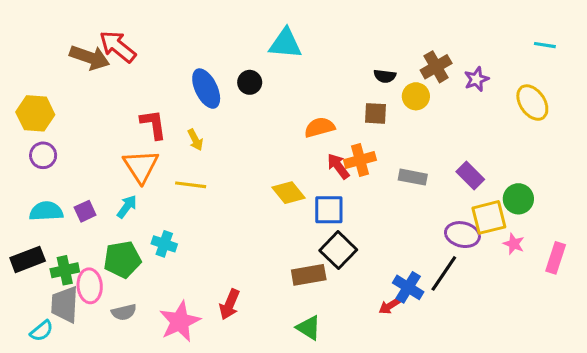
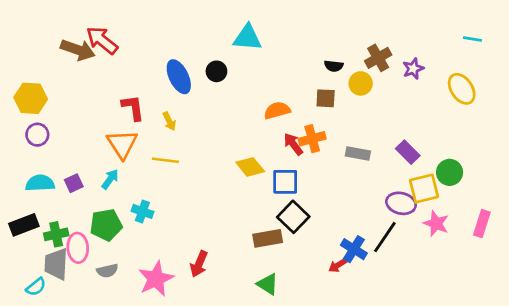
pink star: (514, 244) -> (436, 224), moved, size x1.4

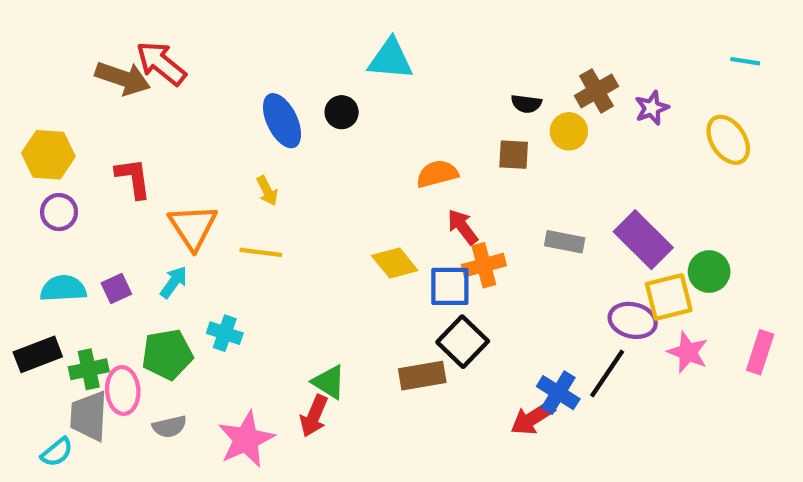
red L-shape: (133, 108) -> (133, 178), moved
orange cross: (312, 139) -> (484, 265), moved
purple rectangle: (408, 152) -> (643, 240), size x1.5
red arrow: (338, 265) -> (533, 418), size x1.5
green triangle: (268, 284) -> (329, 382), moved

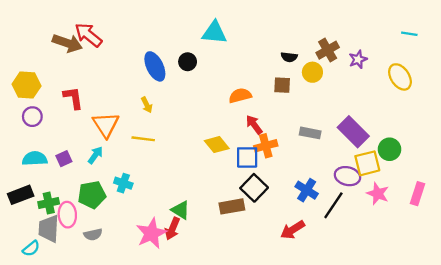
blue cross: (558, 393) -> (307, 190), moved
pink star: (246, 439) -> (151, 233), moved

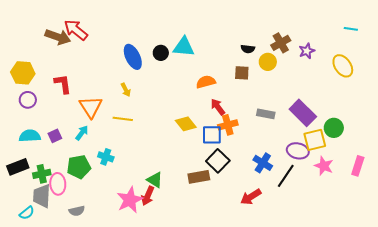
cyan triangle: (214, 33) -> (184, 47), moved
gray semicircle: (93, 234) -> (77, 211), moved

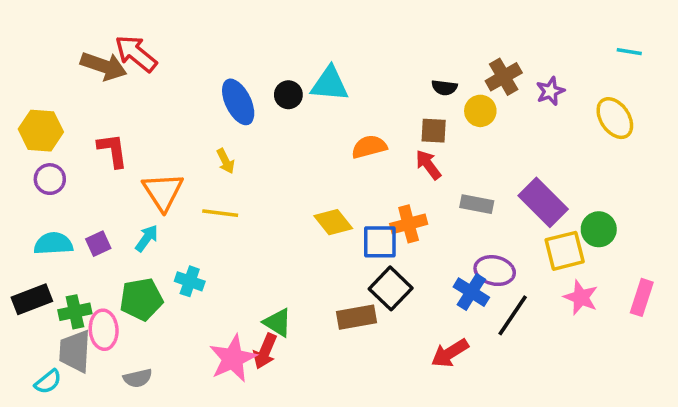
red arrow: (218, 107) -> (428, 165), moved
purple ellipse: (298, 151) -> (495, 271), moved

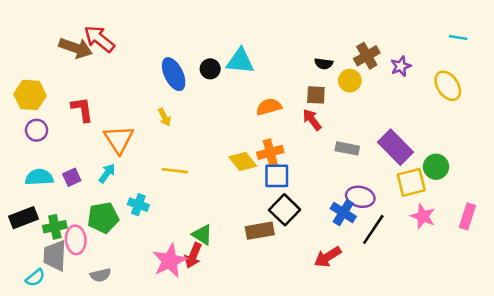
yellow line: (220, 213) -> (175, 171), moved
orange cross: (409, 224) -> (270, 152), moved

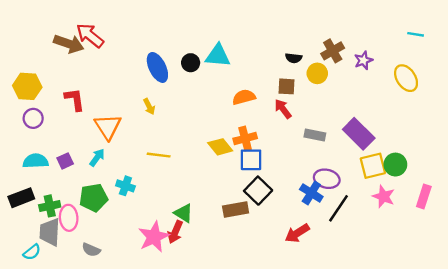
green circle: (436, 167) -> (395, 165), moved
gray semicircle: (101, 275) -> (91, 250), turned 36

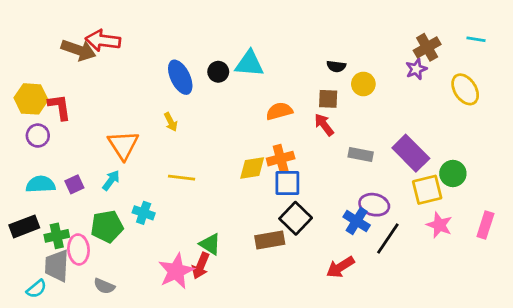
red arrow: (90, 35) -> (103, 41), turned -32
brown cross: (333, 51) -> (427, 47), moved
red L-shape: (75, 99) -> (60, 107), moved
yellow diamond: (220, 147) -> (252, 168), turned -60
green circle: (395, 165) -> (453, 173), moved

